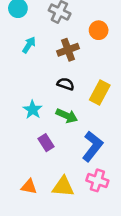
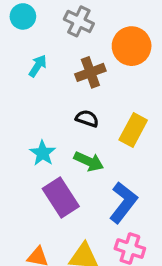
orange circle: (99, 30) -> (132, 46), size x1.5
purple rectangle: (46, 143) -> (61, 198), size x1.6

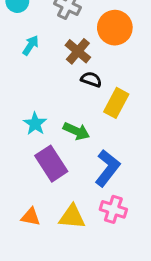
brown cross: (90, 72) -> (78, 51), turned -30
black semicircle: (87, 119) -> (91, 79), moved

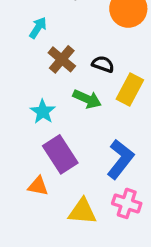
brown cross: (78, 51) -> (62, 59), moved
green arrow: (76, 131) -> (87, 99), moved
orange triangle: (31, 217) -> (38, 186), moved

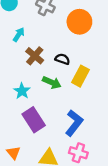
orange triangle: (38, 186) -> (13, 153), moved, turned 40

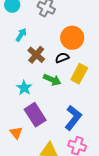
orange circle: (79, 22) -> (72, 38), moved
black semicircle: (62, 59) -> (62, 58), turned -40
orange triangle: (13, 153) -> (16, 133), moved

